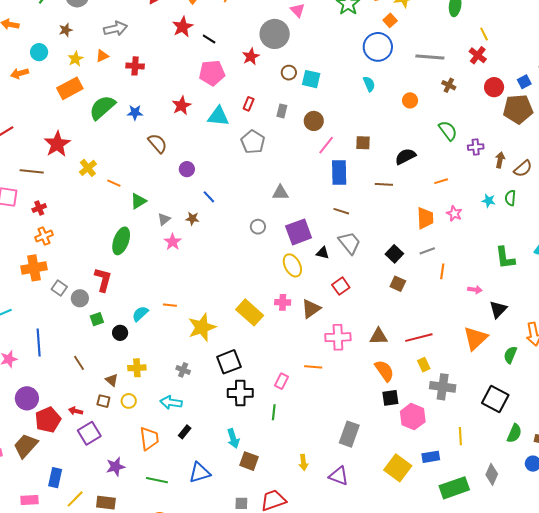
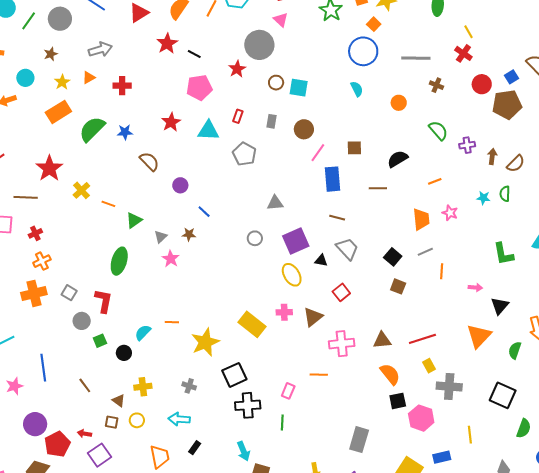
gray square: (59, 288) -> (69, 293), moved

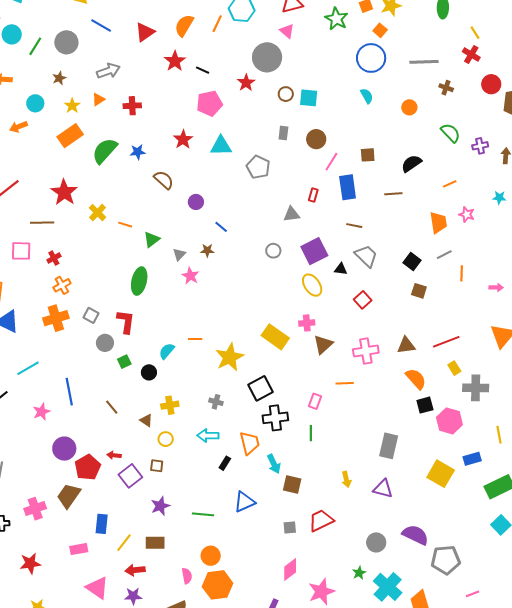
red rectangle: (238, 116) -> (313, 195), moved
brown triangle: (313, 317) -> (323, 344), moved
brown square: (112, 422) -> (157, 466), moved
orange trapezoid: (160, 457) -> (250, 443), moved

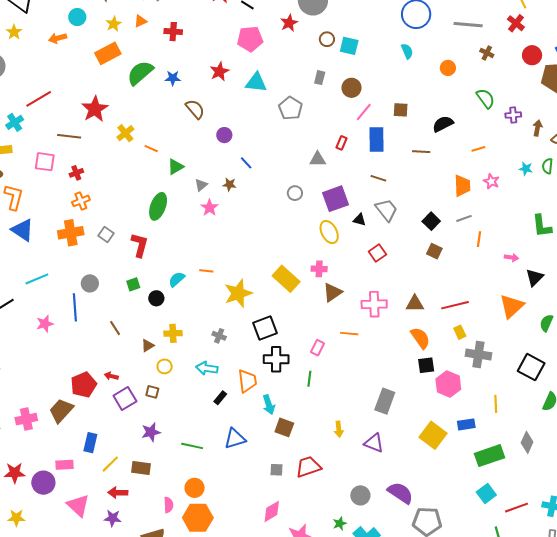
gray circle: (105, 343) -> (90, 283), moved
brown triangle: (146, 420) -> (148, 346), turned 48
purple circle: (64, 449) -> (43, 483), moved

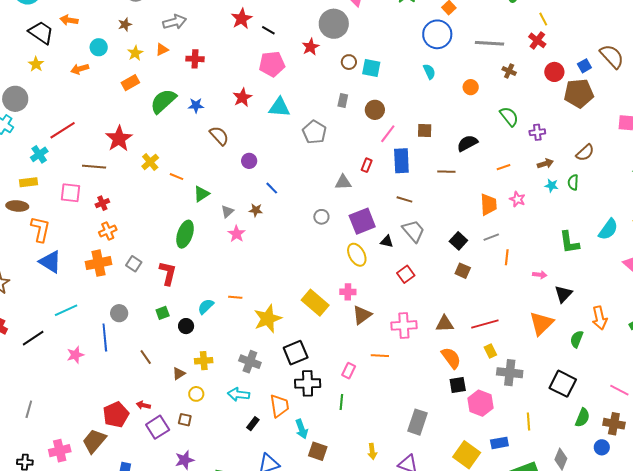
orange rectangle: (108, 53) -> (130, 83), size x0.7
brown arrow: (537, 128) -> (545, 164), moved, turned 63
gray cross: (219, 336) -> (250, 362), size x1.5

